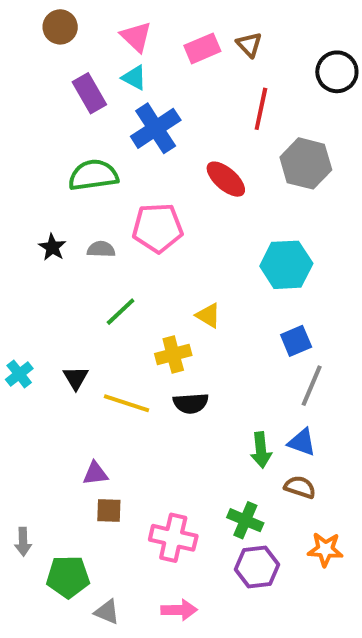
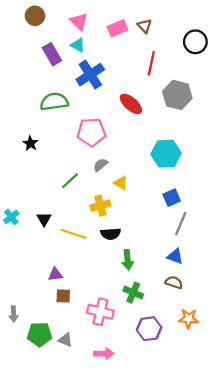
gray semicircle: (101, 249) -> (100, 165), moved, turned -42
green arrow: (261, 450) -> (128, 260), moved
green cross: (245, 520) -> (133, 293), moved
gray triangle: (107, 612) -> (65, 340), moved

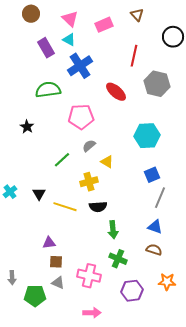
brown triangle: (145, 26) -> (137, 15), moved
gray triangle: (65, 340) -> (58, 283), moved

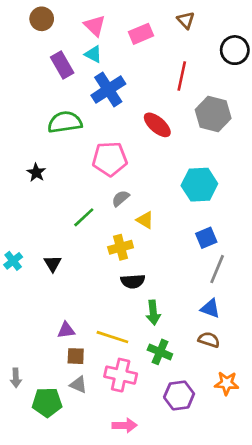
yellow line: (65, 207) -> (112, 337), moved

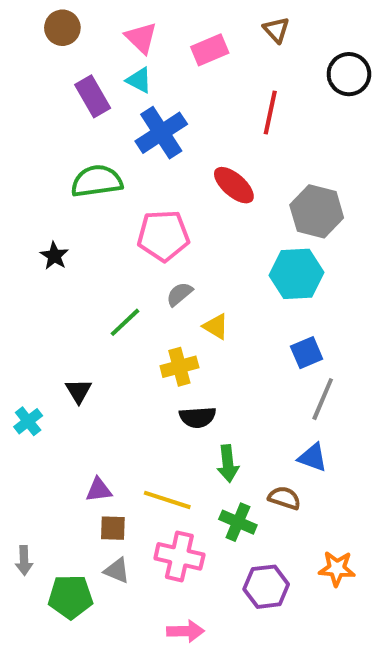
gray hexagon: (213, 114) -> (317, 211), moved
cyan cross: (13, 261) -> (28, 421), moved
brown semicircle: (209, 340) -> (284, 498), moved

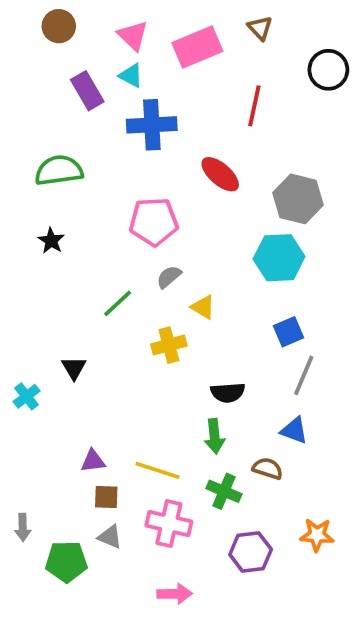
pink rectangle: (210, 50) -> (197, 47), size x1.4
blue cross: (161, 133) -> (152, 125), turned 30
green semicircle: (97, 181) -> (59, 170), moved
black semicircle: (198, 417) -> (228, 393), moved

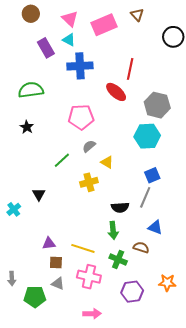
red line: (254, 106) -> (130, 69), moved
gray line: (304, 375) -> (145, 197), moved

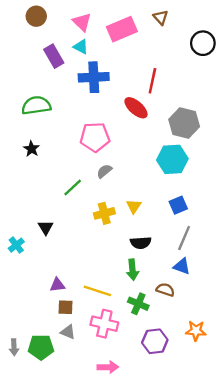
yellow triangle: (107, 162) -> (134, 206), moved, turned 32
gray line: (145, 197) -> (184, 238), moved
gray arrow: (12, 279) -> (14, 347), moved

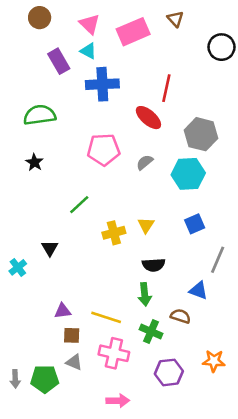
gray semicircle: (104, 171) -> (145, 162), moved
gray line: (184, 238) -> (218, 260), moved

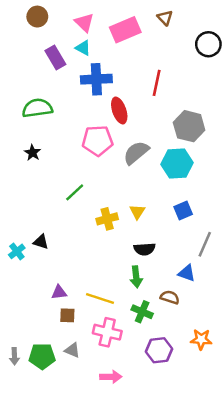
red ellipse: (148, 118) -> (119, 111), moved, turned 30
gray semicircle: (145, 162) -> (136, 153), size x1.6
black triangle: (50, 248) -> (41, 242), moved, turned -42
gray triangle: (74, 362) -> (72, 350), moved

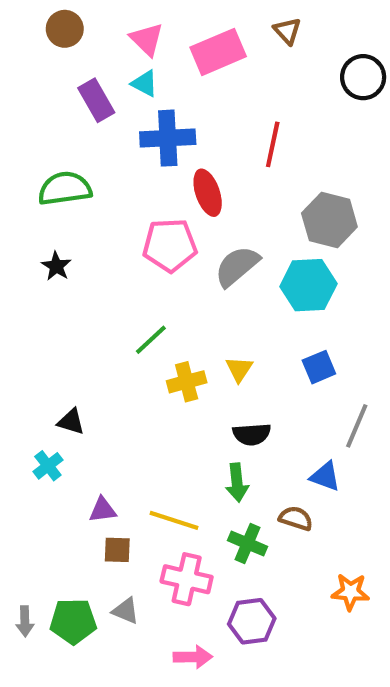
green line: (75, 192) -> (151, 340), moved
cyan cross: (17, 251) -> (48, 466), moved
purple hexagon: (159, 350) -> (252, 621), moved

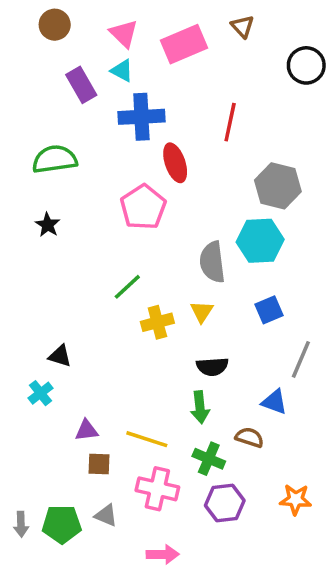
pink pentagon: (170, 245) -> (143, 207), turned -30
gray semicircle: (237, 266) -> (212, 262), moved, turned -57
purple hexagon: (252, 621) -> (225, 503), moved

